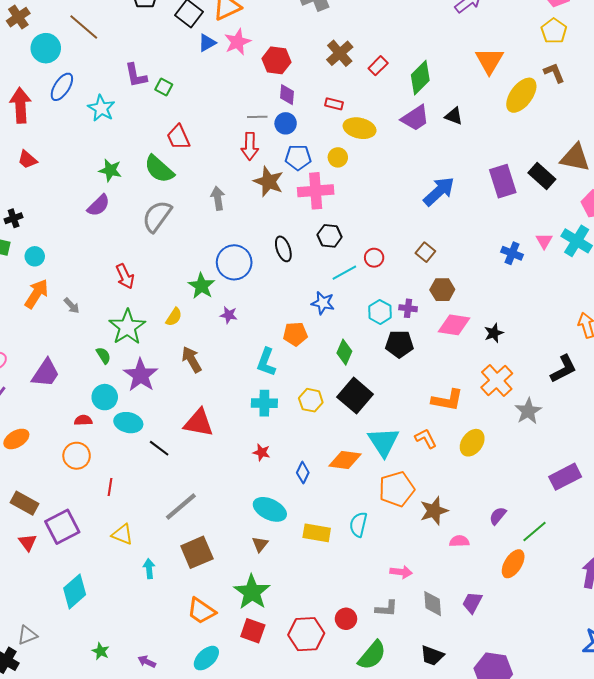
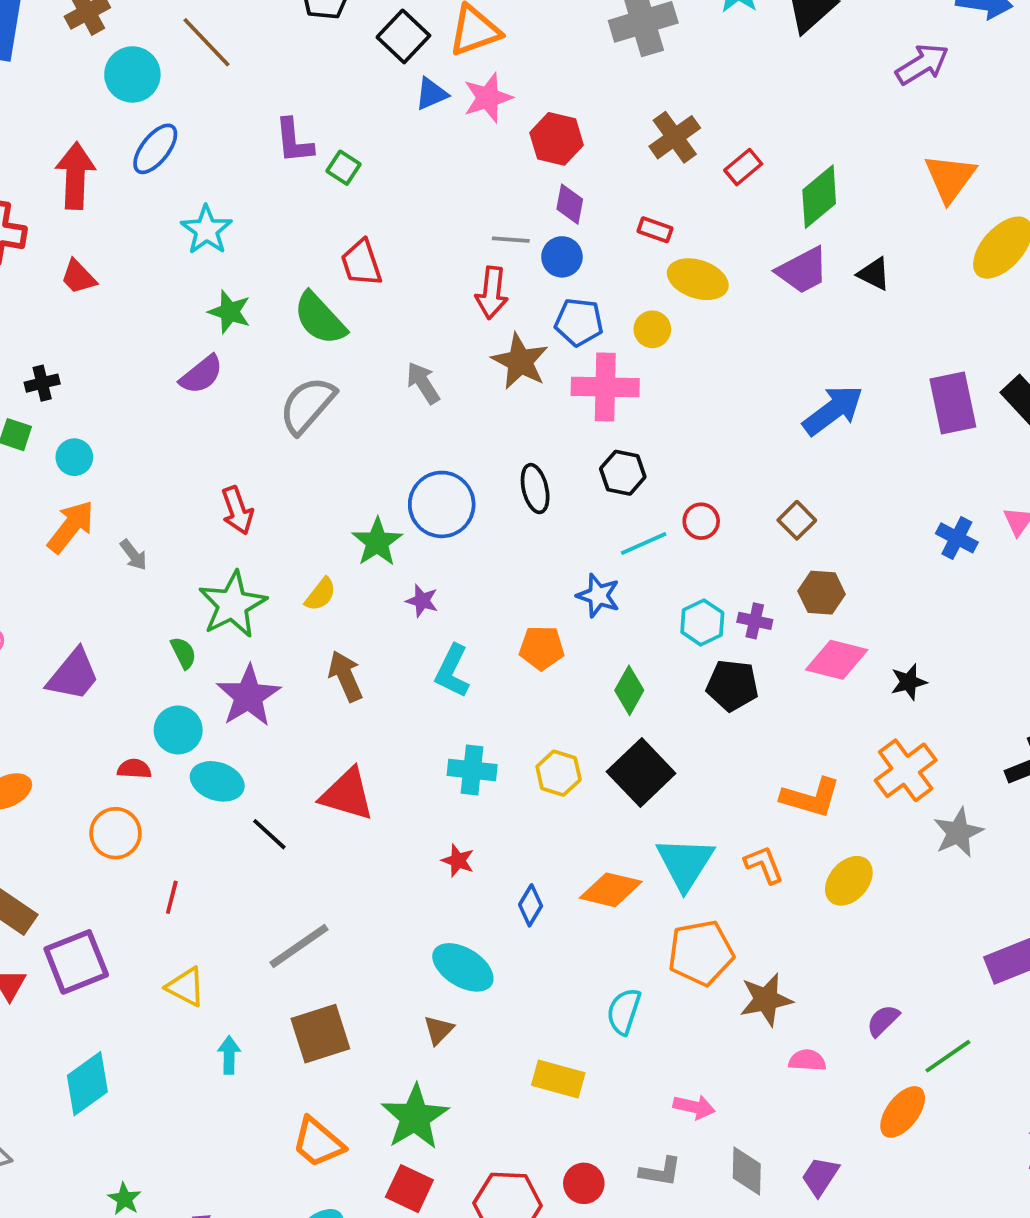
cyan star: (101, 108) -> (206, 230), moved
gray arrow: (218, 198) -> (423, 383), turned -30
cyan L-shape: (266, 362) -> (452, 671), moved
yellow rectangle: (317, 533) -> (558, 1079), moved

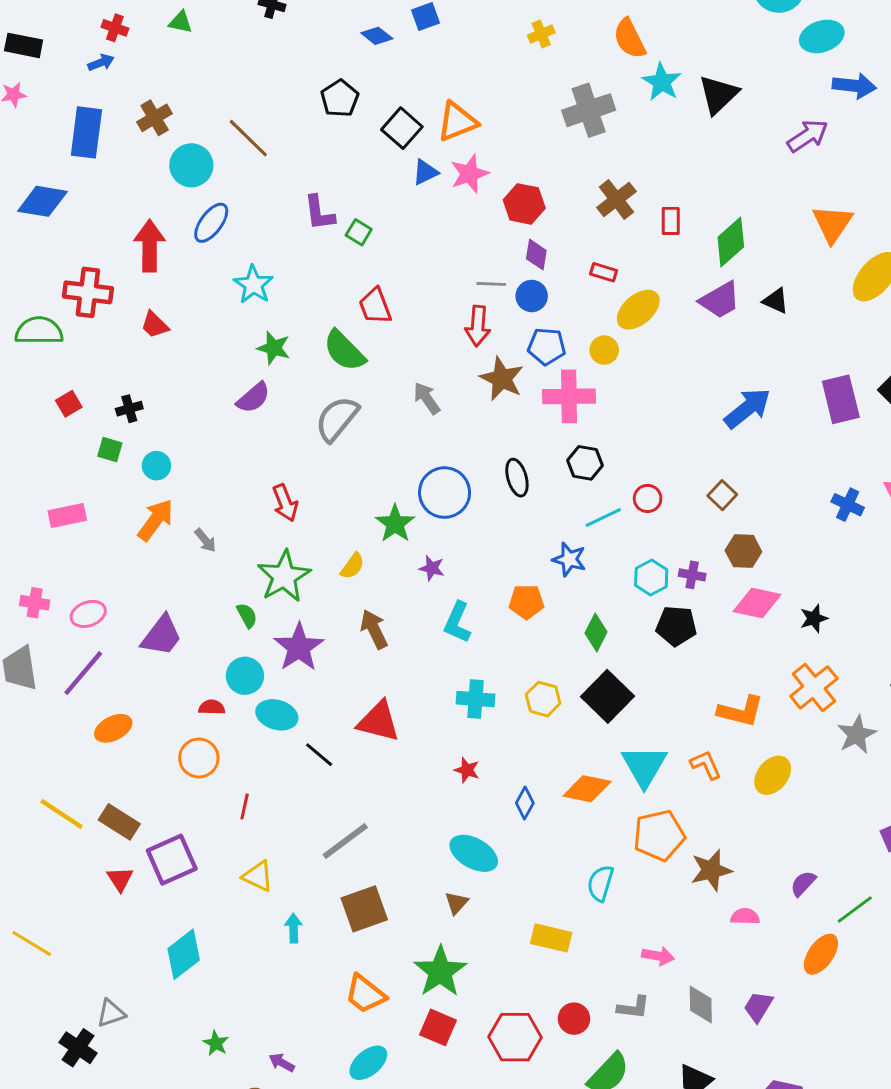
red rectangle: (743, 167) -> (671, 221), turned -48
yellow ellipse: (698, 279) -> (638, 310), turned -57

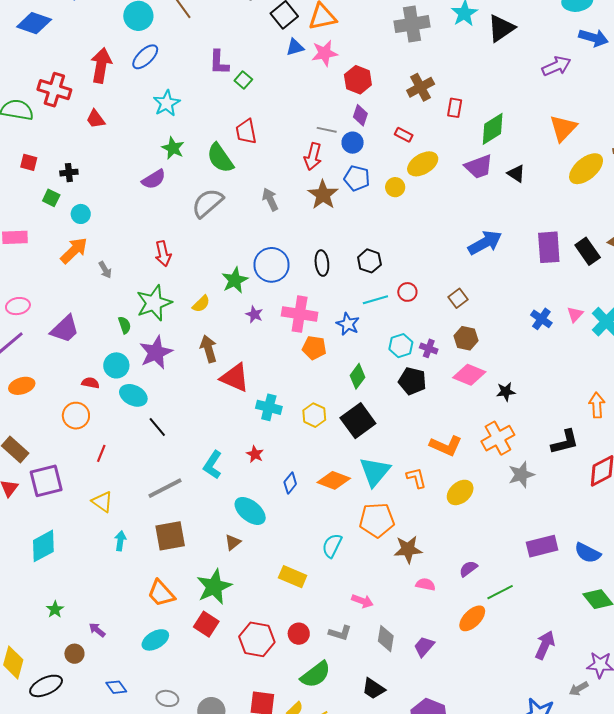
pink cross: (569, 396) -> (300, 314), moved
red square: (69, 404) -> (29, 162), turned 36
cyan L-shape: (457, 622) -> (213, 465), moved
red triangle: (379, 721) -> (235, 378), moved

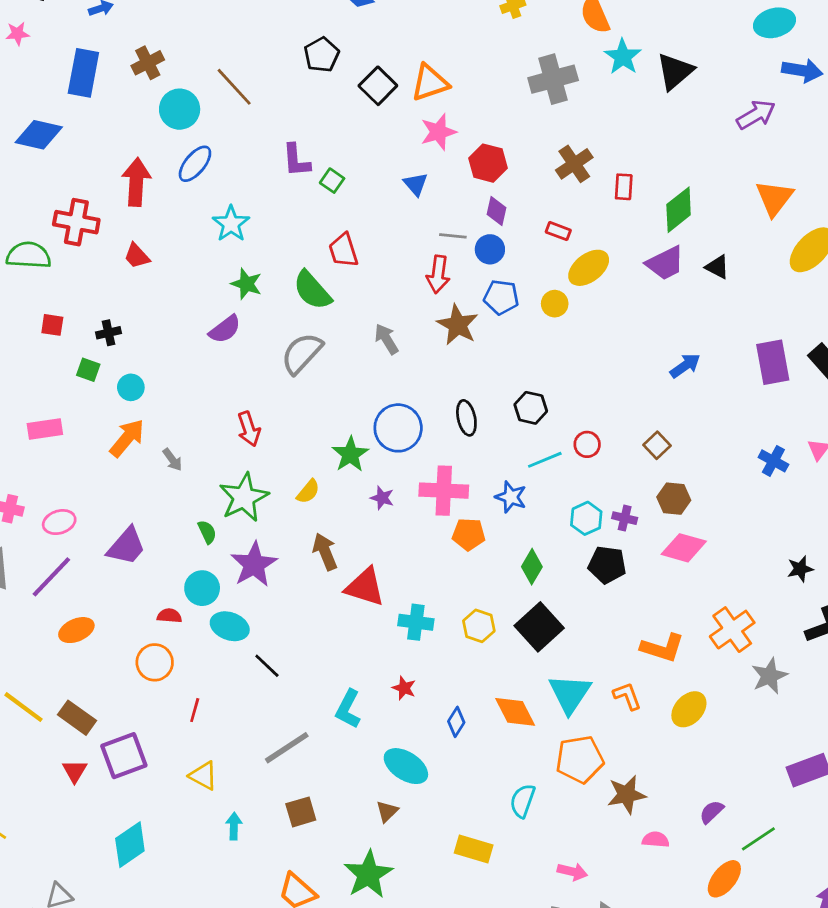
blue triangle: (295, 47) -> (416, 184), moved, turned -48
blue arrow: (485, 243) -> (685, 366), size x0.7
black star: (506, 392) -> (800, 569), moved
orange diamond: (334, 480) -> (515, 712), turned 48
brown square: (170, 536) -> (301, 812), size x0.7

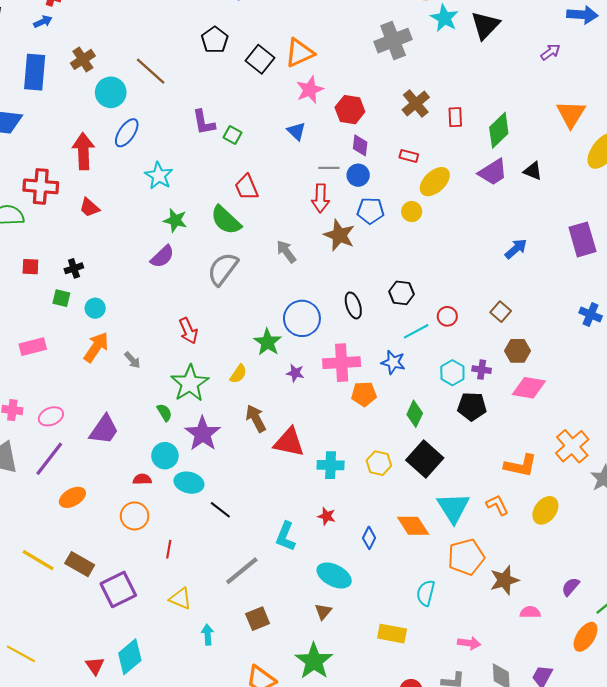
purple arrow: (756, 115) -> (550, 52), size x0.7
red triangle: (75, 771) -> (95, 666), moved

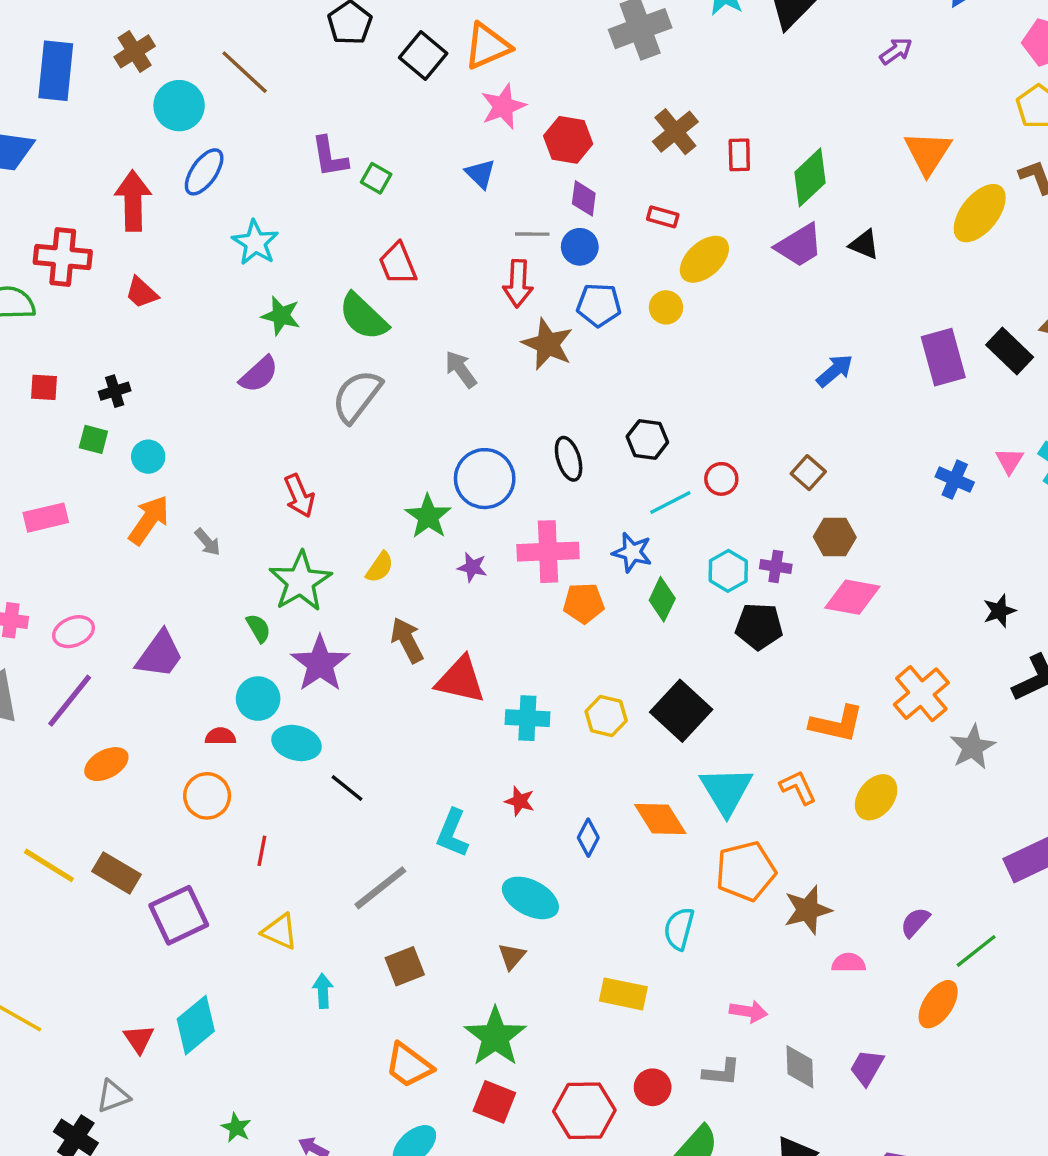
green diamond: (415, 414) -> (662, 599), moved

